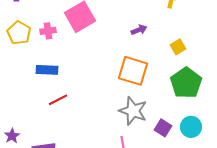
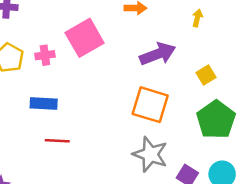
purple arrow: (139, 30) -> (158, 54), size x1.8
red line: (58, 100) -> (57, 141), turned 30

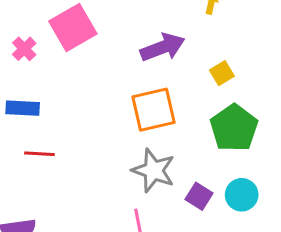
pink cross: (45, 55) -> (24, 49), turned -36
orange square: (150, 105) -> (153, 110), turned -30

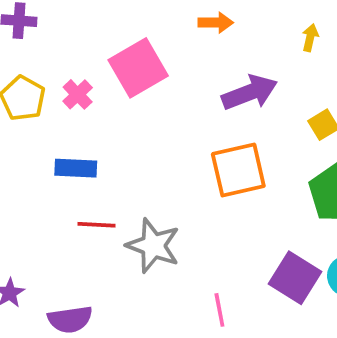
gray star: (153, 170) -> (153, 246), moved
purple square: (199, 196) -> (295, 278), size x1.5

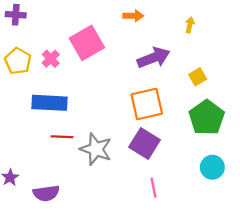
blue rectangle: (76, 168) -> (50, 103), size x1.4
purple square: (295, 278) -> (145, 144), moved
pink line: (219, 310) -> (154, 188), moved

